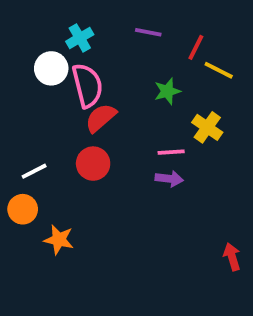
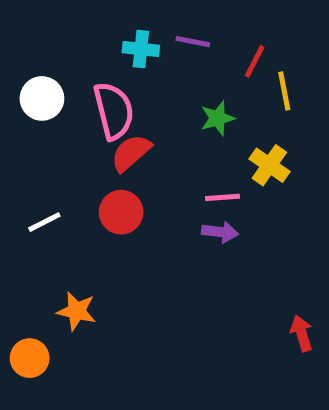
cyan cross: (80, 38) -> (141, 49), moved, turned 36
white circle: (51, 68) -> (42, 98), moved
yellow line: (219, 70) -> (284, 91), turned 52
orange circle: (23, 209) -> (30, 358), moved

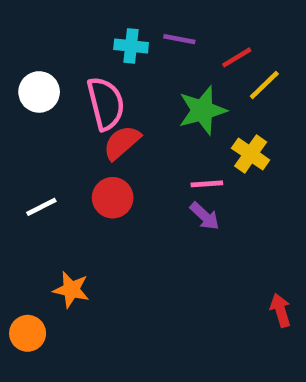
red line: (255, 61) -> (237, 57), turned 32
yellow line: (284, 91) -> (264, 85), turned 57
green star: (218, 118) -> (202, 110), size x1.5
purple arrow: (220, 232) -> (205, 216), turned 36

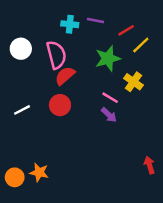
pink line: (207, 184) -> (110, 98), turned 35
orange star: (71, 290) -> (39, 172), moved

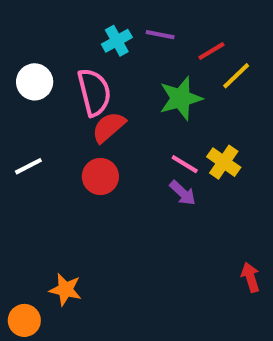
cyan cross: (70, 24) -> (117, 41), turned -35
yellow cross: (133, 82) -> (224, 162), moved
white line: (22, 110) -> (28, 166), moved
orange circle: (15, 177) -> (24, 320), moved

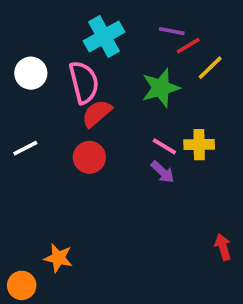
purple line: (160, 35) -> (172, 31), moved
cyan cross: (117, 41) -> (104, 37), size x1.5
yellow cross: (224, 162) -> (199, 145), turned -36

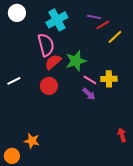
white circle: (31, 73) -> (17, 13), moved
green star: (161, 88) -> (76, 61), moved

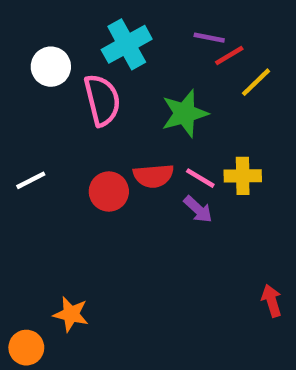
white circle: (17, 13) -> (51, 67), moved
green star: (76, 61) -> (185, 113), moved
red semicircle: (53, 62) -> (153, 176), moved, turned -144

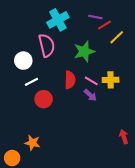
white circle: (51, 67) -> (23, 61), moved
red semicircle: (153, 176) -> (70, 80), turned -84
white line: (31, 180) -> (31, 82), moved
red circle: (109, 191) -> (44, 99), moved

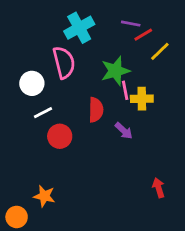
yellow cross: (111, 80) -> (142, 99), moved
pink line: (91, 81) -> (125, 90), moved, turned 48
red arrow: (124, 137) -> (159, 188), moved

